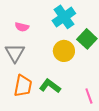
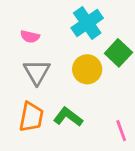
gray triangle: (15, 53) -> (37, 72), moved

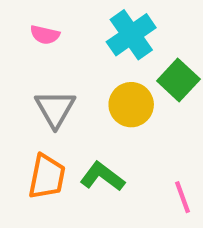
pink semicircle: (30, 37) -> (45, 35), moved

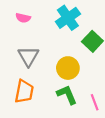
yellow circle: (131, 105) -> (68, 68), moved
green L-shape: (102, 177) -> (67, 95), moved, turned 30

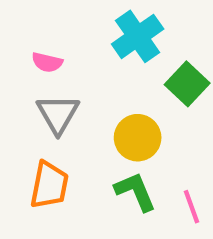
pink semicircle: (23, 18) -> (47, 62), moved

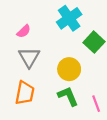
pink semicircle: (47, 62) -> (24, 31), turned -56

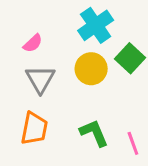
yellow circle: (69, 69) -> (91, 69), moved

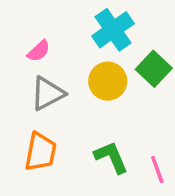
gray triangle: (40, 79) -> (48, 93), turned 32

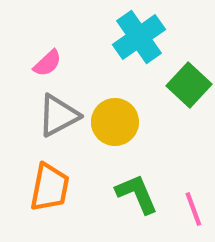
yellow circle: (108, 81) -> (115, 122), moved

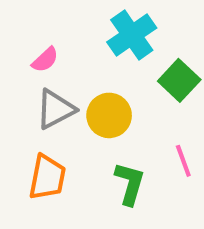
green L-shape: (137, 194) -> (130, 183), turned 39
pink line: (193, 209) -> (183, 161), moved

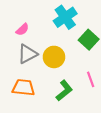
orange trapezoid: (47, 177) -> (23, 88), turned -95
green L-shape: (130, 183) -> (64, 91), turned 35

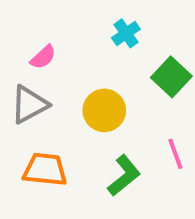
cyan cross: (65, 17) -> (126, 33), size x0.6
gray triangle: (28, 54) -> (29, 104), moved

